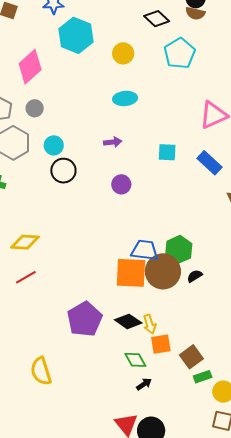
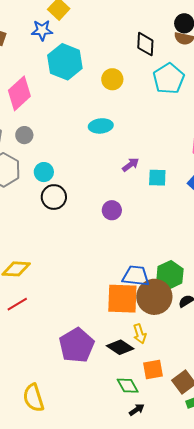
black diamond: (157, 19) -> (145, 44), turned 50
cyan ellipse: (125, 98) -> (101, 126), moved
purple arrow: (113, 142) -> (131, 165), moved, turned -30
yellow arrow: (150, 324) -> (140, 334), moved

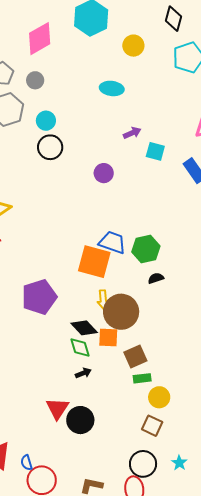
brown circle: (154, 297) -> (121, 312), moved
black diamond: (120, 347) -> (84, 328), moved

